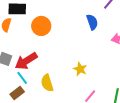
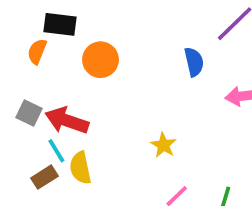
red arrow: (26, 61) -> (67, 121), turned 45
yellow semicircle: (47, 83) -> (80, 168), moved

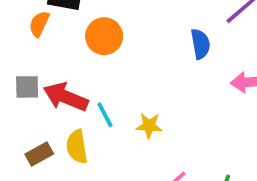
gray square: (29, 113) -> (27, 87), turned -30
yellow star: (163, 145) -> (149, 126), moved, turned -30
cyan line: (56, 151) -> (105, 115), moved

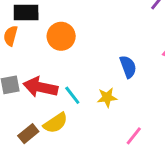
blue semicircle: (200, 44) -> (128, 67), moved
yellow semicircle: (77, 147) -> (56, 123), turned -105

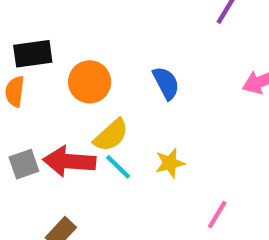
blue semicircle: (128, 67) -> (166, 83), moved
yellow semicircle: (56, 123) -> (111, 135), moved

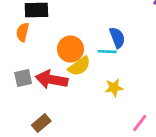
orange circle: (90, 82) -> (70, 49), moved
cyan line: (118, 167) -> (107, 52), moved, turned -48

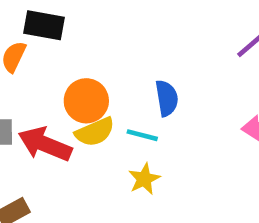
cyan line: (107, 52) -> (142, 135), moved
yellow star: (114, 88) -> (144, 179), turned -30

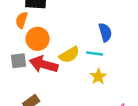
orange circle: (86, 101) -> (38, 39), moved

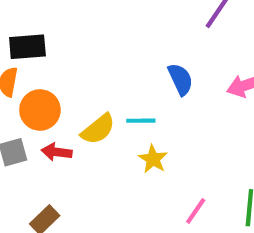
blue semicircle: (105, 32) -> (180, 79), moved
red arrow: (44, 64) -> (57, 152), size x0.6

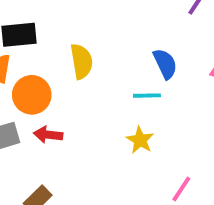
cyan line: (141, 121) -> (147, 96), moved
yellow semicircle: (98, 129) -> (81, 61), moved, turned -60

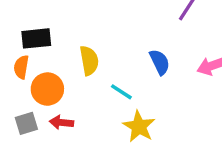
cyan line: (147, 96) -> (121, 92), moved, turned 35
yellow star: (140, 140) -> (139, 126), size x1.4

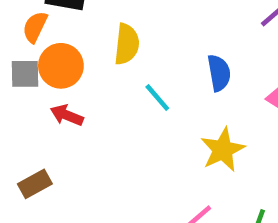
gray square: (26, 123) -> (25, 74), moved
yellow star: (139, 126) -> (223, 150), moved

